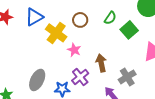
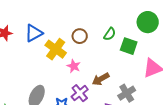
green square: (129, 30) -> (129, 46), turned -30
brown arrow: (101, 63) -> (101, 79), turned -108

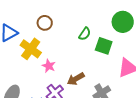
brown circle: (80, 36) -> (45, 23), moved

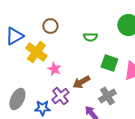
green semicircle: (85, 34) -> (90, 37), turned 56
green square: (104, 46) -> (109, 63), moved

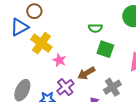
brown circle: (50, 26) -> (34, 11), moved
green square: (109, 63) -> (105, 49), moved

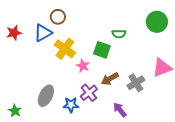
green square: (105, 49) -> (102, 50), moved
gray cross: (112, 87) -> (136, 83), moved

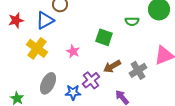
green semicircle: (119, 34) -> (132, 21), moved
yellow cross: (65, 49) -> (37, 48), moved
pink star: (83, 66) -> (73, 51), moved

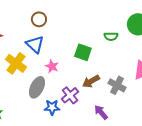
blue triangle: (45, 20) -> (35, 44), moved, turned -48
gray cross: (138, 70) -> (117, 85), turned -30
gray ellipse: (48, 83) -> (37, 87), moved

